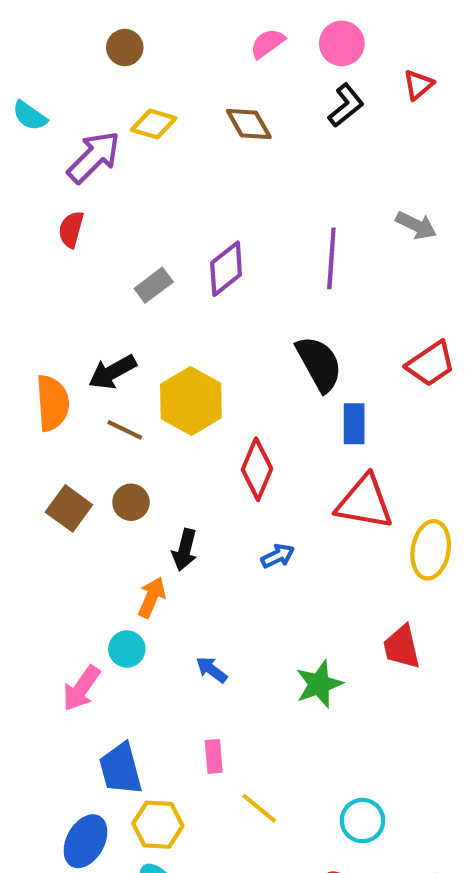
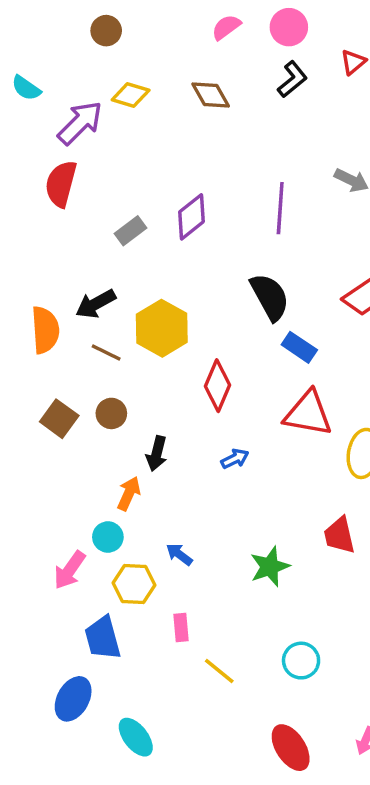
red semicircle: (71, 229) -> (61, 184), size x1.5
blue rectangle: (354, 424) -> (299, 347), turned -56
cyan circle: (362, 821) -> (301, 661), moved
yellow hexagon: (158, 825) -> (134, 584), moved

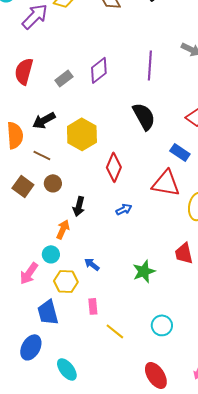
red semicircle: (61, 184) -> (24, 71), moved
blue rectangle: (299, 347) -> (180, 152), moved
brown line: (106, 353) -> (42, 155), moved

